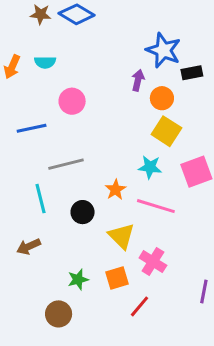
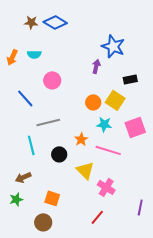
black rectangle: (192, 73) -> (130, 79), moved
orange circle: (162, 98) -> (93, 102), moved
blue line: (32, 128) -> (25, 98), turned 60
orange square: (117, 278) -> (52, 198), moved, turned 35
green star: (78, 279) -> (16, 199), moved

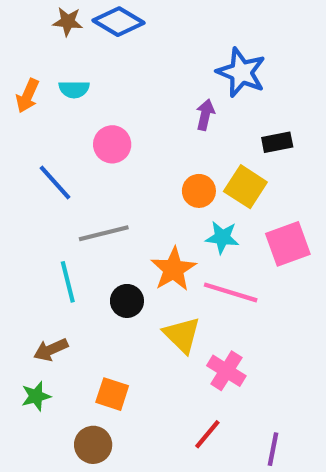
orange star: (81, 139) -> (174, 269), size x1.5
purple line: (140, 207) -> (273, 449), moved

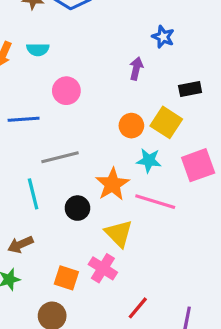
blue star: (241, 72) -> (163, 37), size x0.6
blue line: (55, 182) -> (24, 119), turned -52
pink cross: (226, 371) -> (103, 268), moved

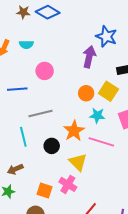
blue star: (163, 37) -> (106, 36), size x1.5
purple arrow: (136, 68) -> (89, 57), size x1.5

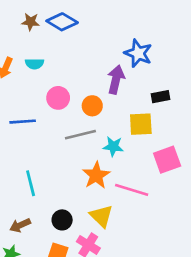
yellow square: (108, 91) -> (141, 124), turned -36
orange circle: (86, 93) -> (92, 106), moved
gray line: (41, 113) -> (80, 135), moved
cyan star: (97, 116) -> (113, 146), moved
black circle: (52, 146) -> (62, 220), moved

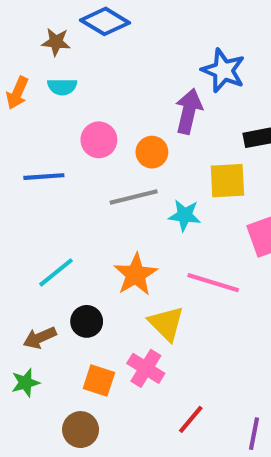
brown star: (31, 22) -> (56, 42), moved
orange star: (96, 175) -> (136, 274), moved
cyan line: (31, 183) -> (56, 272), turned 65
black circle: (62, 220) -> (87, 321), moved

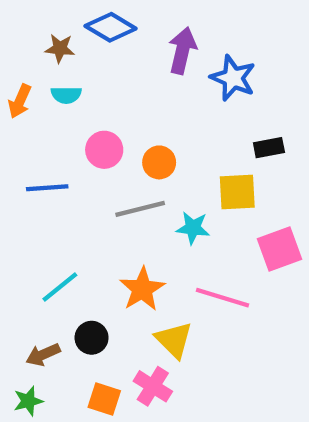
purple arrow: (189, 111) -> (182, 51), moved

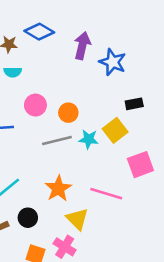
yellow square: (237, 192) -> (115, 130), turned -35
cyan star: (193, 228) -> (89, 139), moved

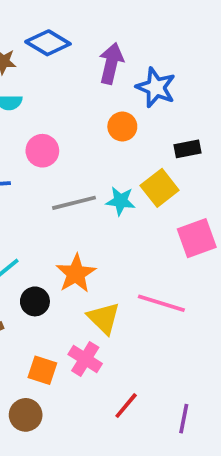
orange circle: (68, 113) -> (122, 127), moved
pink line: (106, 194) -> (161, 303), moved
black circle: (28, 218) -> (35, 301), moved

